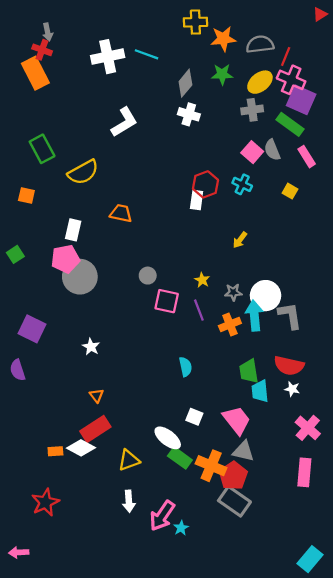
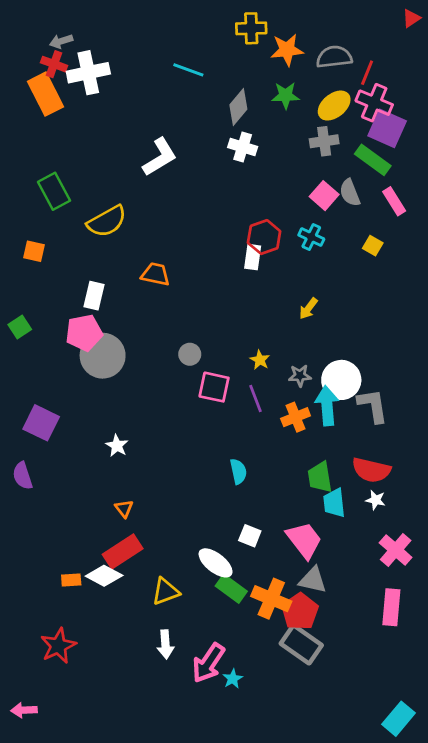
gray arrow: (48, 32) -> (61, 41), turned 84
white cross: (108, 57) -> (88, 73), moved

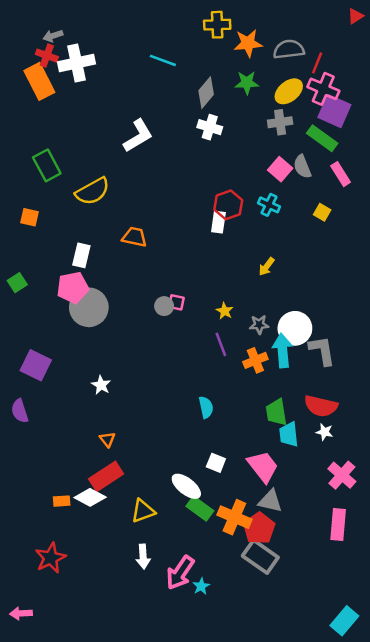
pink square: (214, 387) -> (176, 302), moved, size x0.6

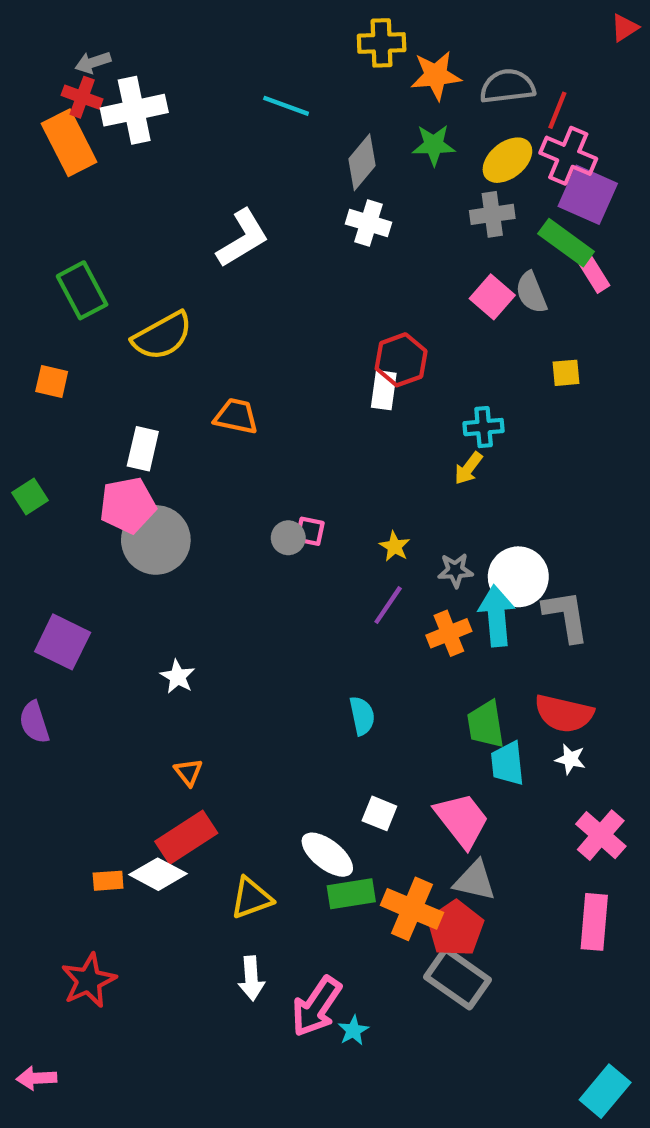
pink rectangle: (341, 174) -> (592, 271), moved
cyan cross: (269, 205) -> (484, 427), moved, turned -30
yellow square: (322, 212) -> (566, 373), turned -35
purple line: (221, 344) -> (388, 605), turned 55
green rectangle: (200, 508) -> (351, 894), turned -45

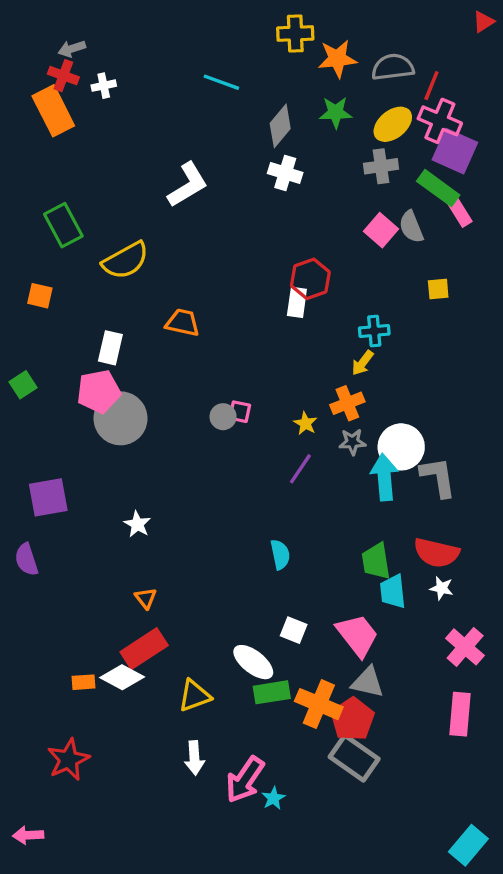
white cross: (134, 110) -> (104, 86), size x0.5
orange cross: (449, 633) -> (347, 403), moved
purple square: (63, 642) -> (48, 497), turned -36

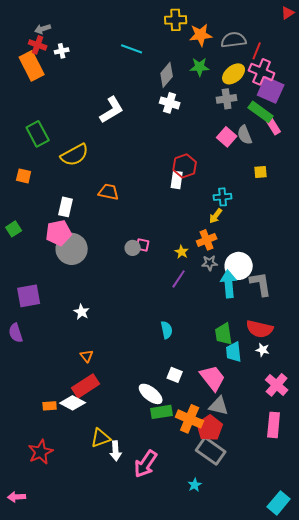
yellow triangle: (194, 696) -> (101, 438), moved
cyan star: (273, 798) -> (195, 485), moved

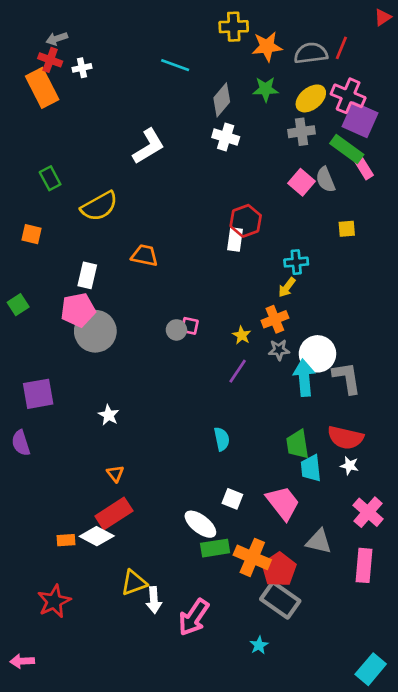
red line: (257, 51) -> (341, 48), moved
green rectangle: (38, 134) -> (50, 178), size x0.7
gray triangle: (219, 406) -> (319, 541), moved

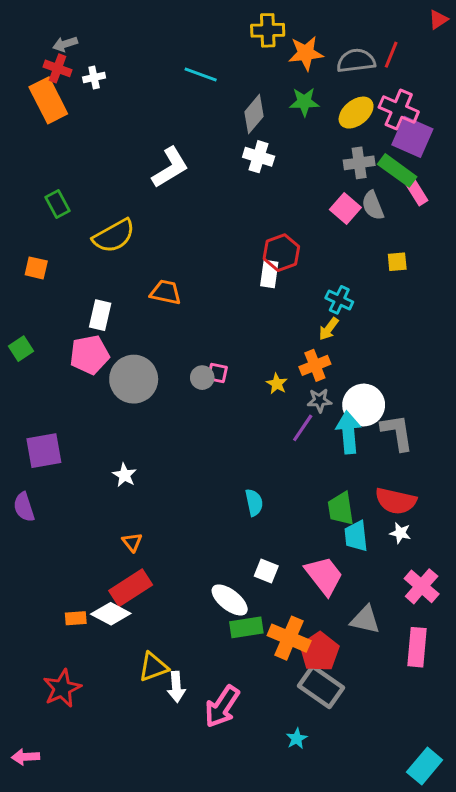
gray cross: (302, 132) -> (359, 163), moved
cyan cross: (296, 262) -> (339, 300), turned 30
gray circle: (95, 331) -> (134, 379), moved
purple line: (238, 371) -> (303, 428), moved

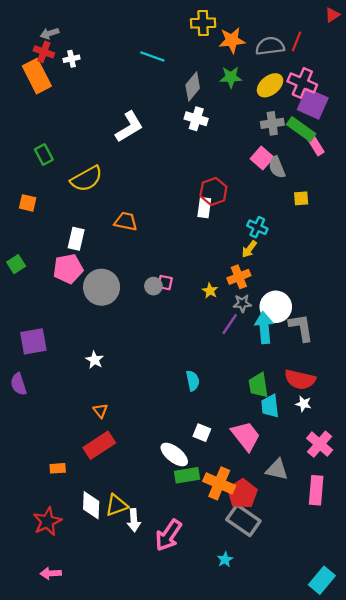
gray semicircle: (373, 205) -> (277, 167), moved
white diamond: (111, 614) -> (91, 505), moved, turned 64
pink arrow: (26, 757) -> (51, 573), moved

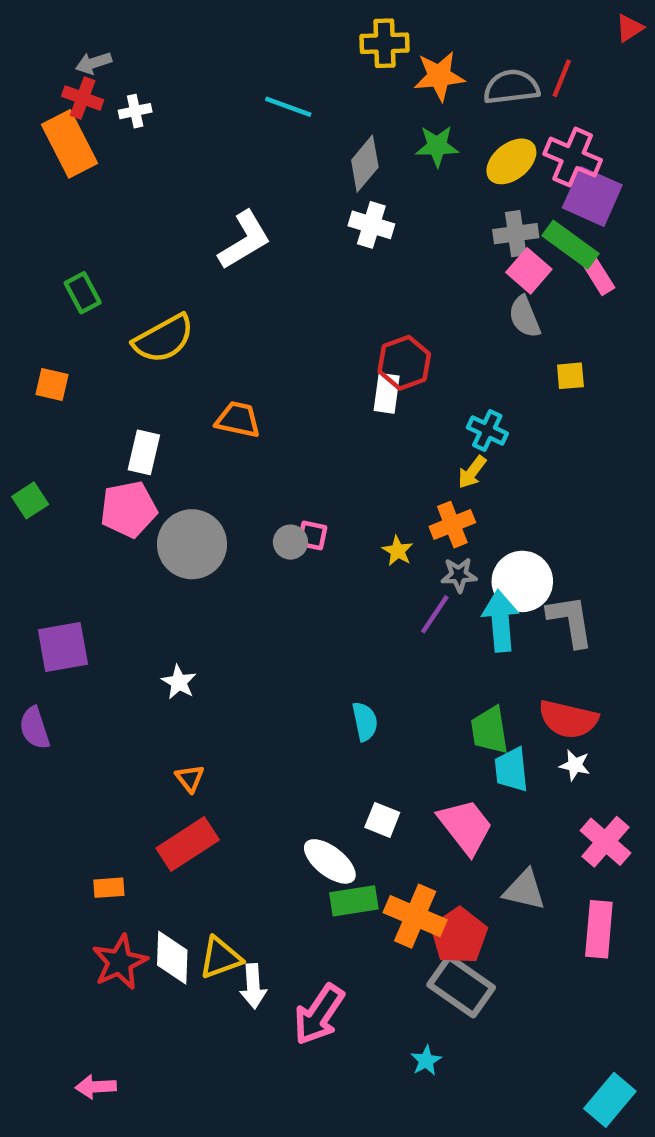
pink square: (262, 158) -> (529, 271), moved
red star: (47, 521) -> (120, 962), moved

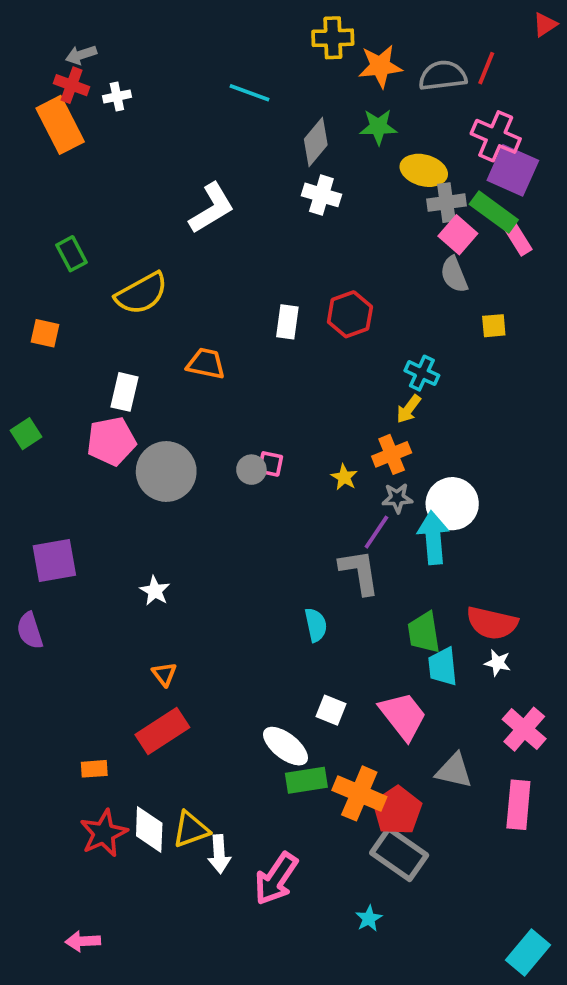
yellow ellipse: (511, 161) -> (424, 170), moved, turned 54
white rectangle: (387, 393) -> (287, 322), moved
gray L-shape: (570, 621) -> (359, 572), moved

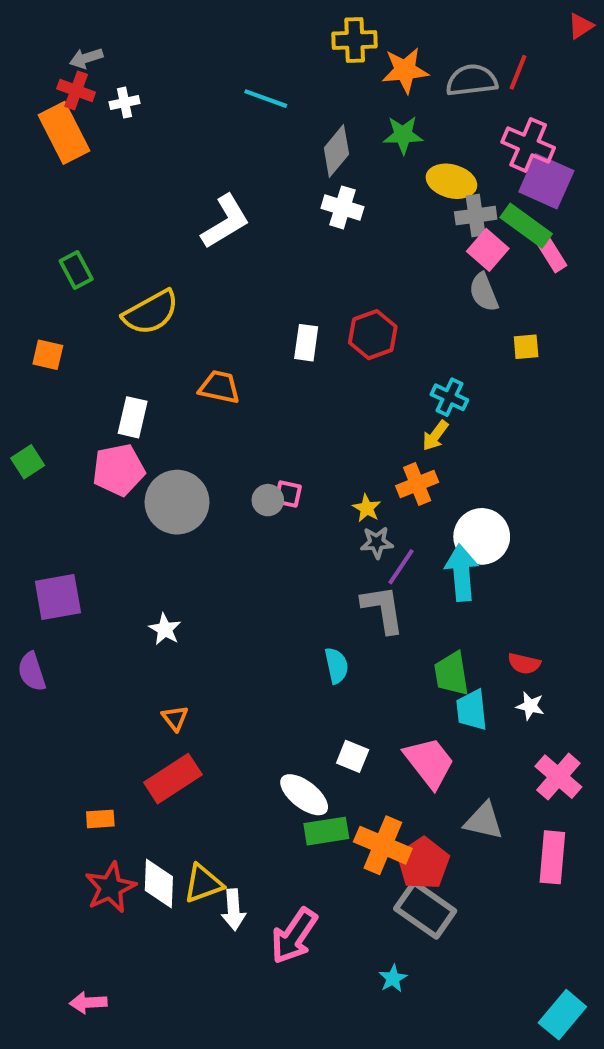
gray star: (397, 498) -> (377, 542), moved
red semicircle: (492, 623) -> (524, 664), size x0.6

